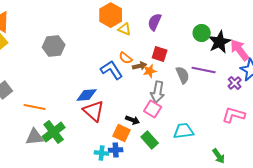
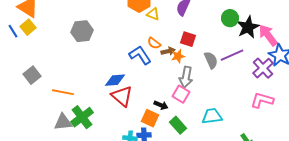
purple line: (204, 70) -> (232, 55), turned -35
purple cross: (235, 83) -> (263, 68), size x1.5

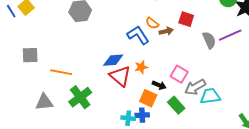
orange star: (178, 56) -> (141, 67), moved
gray square: (32, 75) -> (30, 55), turned 36
gray arrow: (186, 77) -> (195, 87), moved, turned 50
gray triangle: (63, 122) -> (44, 102), moved

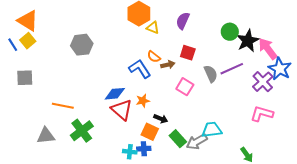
gray square: (30, 55) -> (25, 78), moved
pink square: (179, 74) -> (185, 87), moved
gray arrow: (195, 87) -> (197, 142), moved

